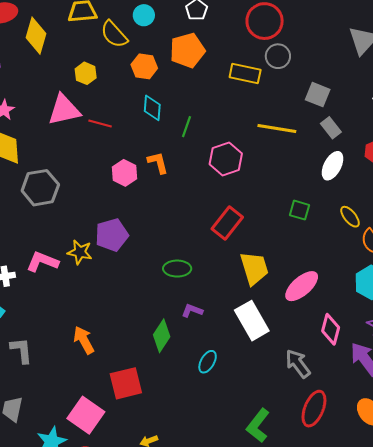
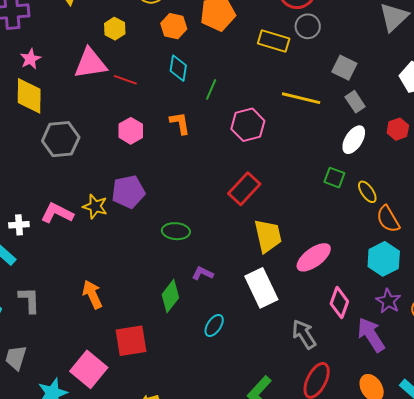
pink hexagon: (125, 173) -> (131, 131), moved
green square: (299, 210) -> (334, 178), moved
green ellipse: (177, 269) -> (176, 231), moved

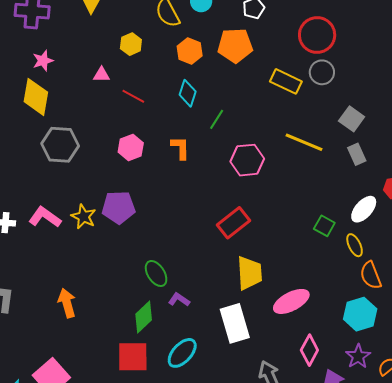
pink triangle: (90, 63) -> (101, 75), size x0.5
white ellipse: (354, 140) -> (364, 209), moved
green ellipse: (176, 231) -> (156, 273), moved, turned 44
cyan ellipse: (214, 325) -> (182, 353), size x1.4
red square: (131, 341) -> (133, 357), moved

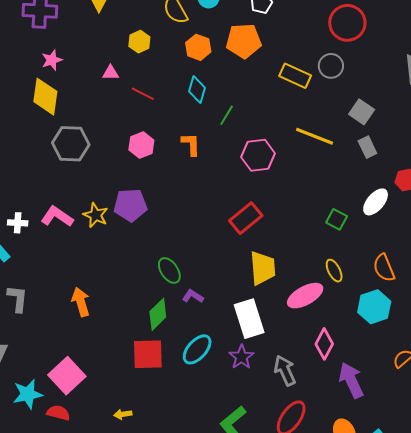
red circle: (317, 35) -> (347, 23), moved
yellow ellipse: (355, 245) -> (334, 271), moved
purple star: (358, 356) -> (241, 357), moved

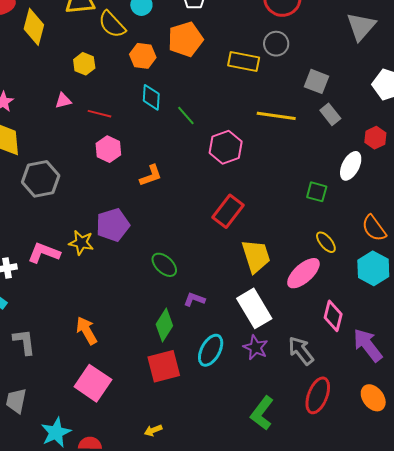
green line: (227, 115) -> (186, 115), turned -60
orange L-shape: (191, 144) -> (151, 176), moved, turned 85
pink hexagon: (141, 145) -> (108, 149), moved
green ellipse: (169, 270) -> (164, 265), moved
pink square: (67, 376) -> (93, 383), moved

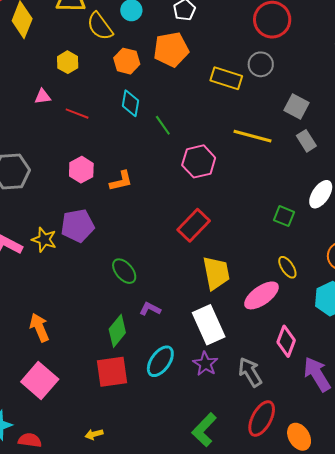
pink hexagon: (108, 149) -> (81, 170), moved
orange ellipse: (373, 398) -> (299, 437), moved

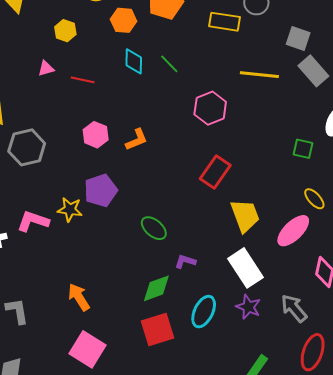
green line: (163, 125) -> (169, 64), moved
gray rectangle: (306, 141) -> (313, 71), size x1.4
green diamond: (117, 331) -> (156, 288), turned 40

